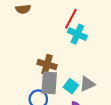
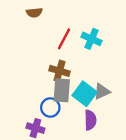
red line: (71, 19) -> (64, 39), moved
cyan square: (71, 86) -> (85, 94), size x1.5

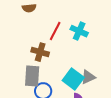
brown cross: (59, 71) -> (40, 52), moved
gray rectangle: (62, 90) -> (32, 76), moved

